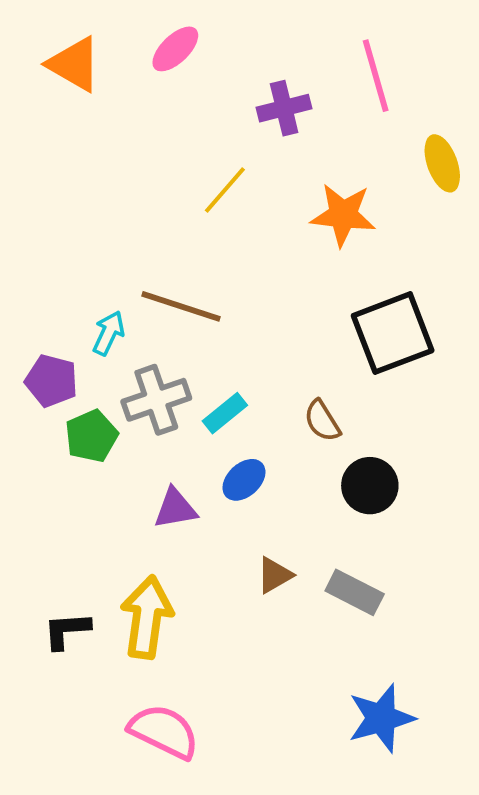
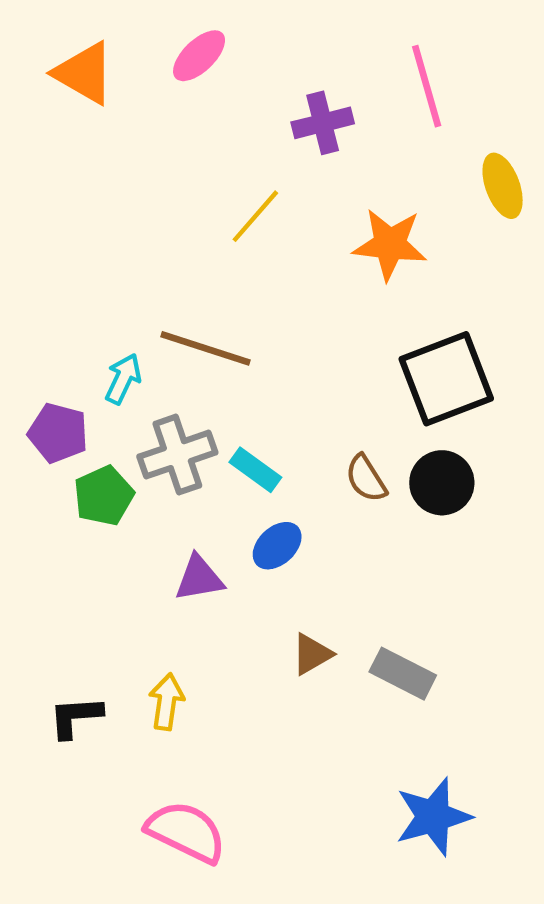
cyan rectangle: (225, 413) -> (255, 470), turned 75
black circle: (370, 486) -> (442, 483), moved
yellow arrow: (147, 617) -> (167, 702), size x0.6

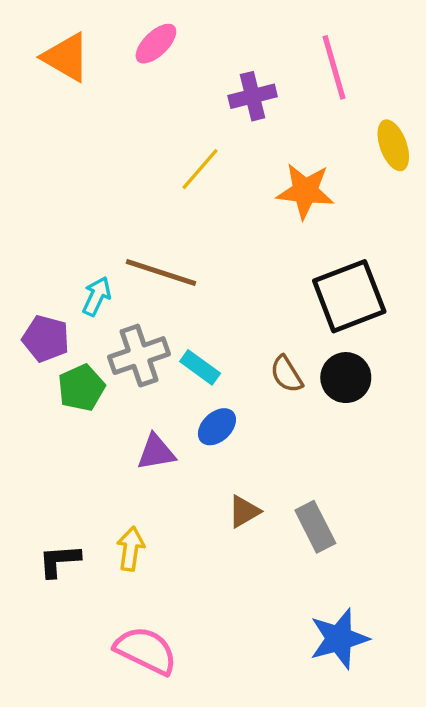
gray rectangle: (403, 674) -> (315, 527), turned 36

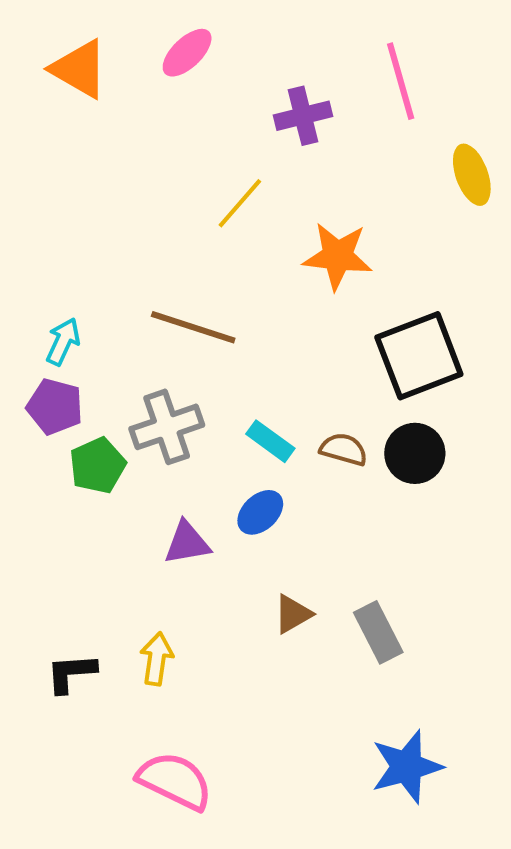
orange star: (305, 191) -> (338, 256), moved
cyan arrow: (97, 296) -> (63, 342), moved
cyan rectangle: (200, 367) -> (270, 441), moved
brown semicircle: (286, 374) -> (344, 449), turned 138

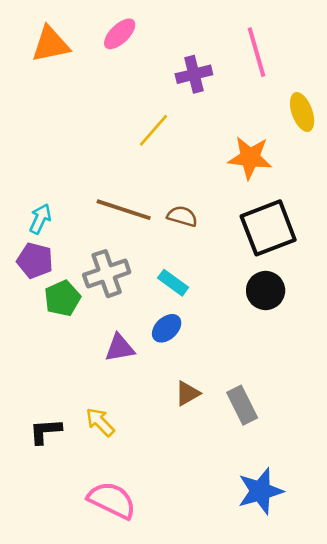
orange triangle: (79, 69) -> (51, 44), turned -42
orange star: (338, 256) -> (250, 158), moved
brown semicircle: (344, 449) -> (182, 216), moved
yellow arrow: (157, 659) -> (100, 422), turned -52

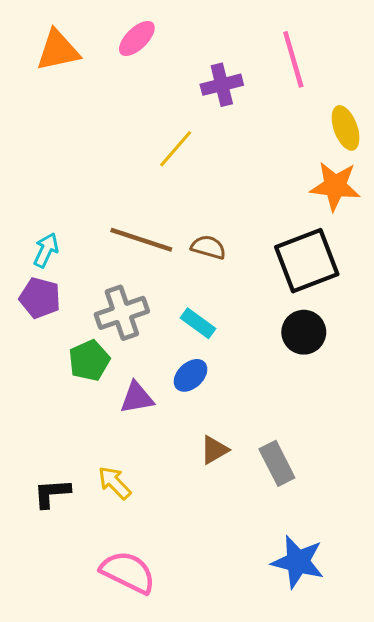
orange star: (250, 158) -> (335, 186), moved
green pentagon: (62, 298) -> (89, 360), moved
blue star: (260, 491) -> (298, 562), turned 30

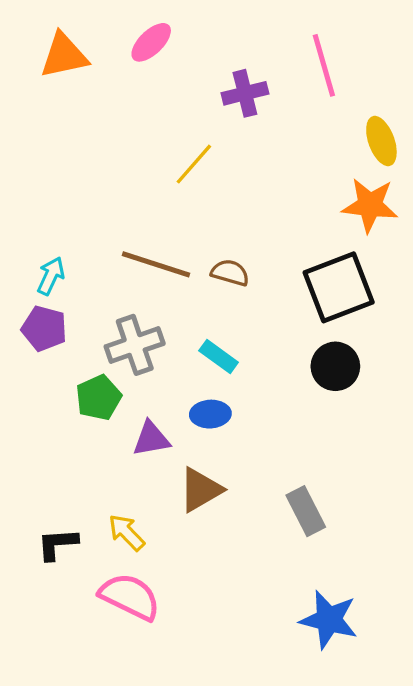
blue ellipse: (191, 375) -> (210, 414), turned 40
brown triangle: (214, 450) -> (200, 490), moved, size x1.4
pink semicircle: (128, 572) -> (130, 597), moved

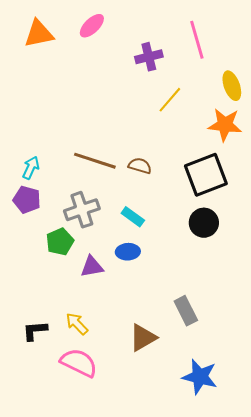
yellow line: (194, 164) -> (170, 100), moved
brown triangle: (200, 490) -> (143, 338), moved

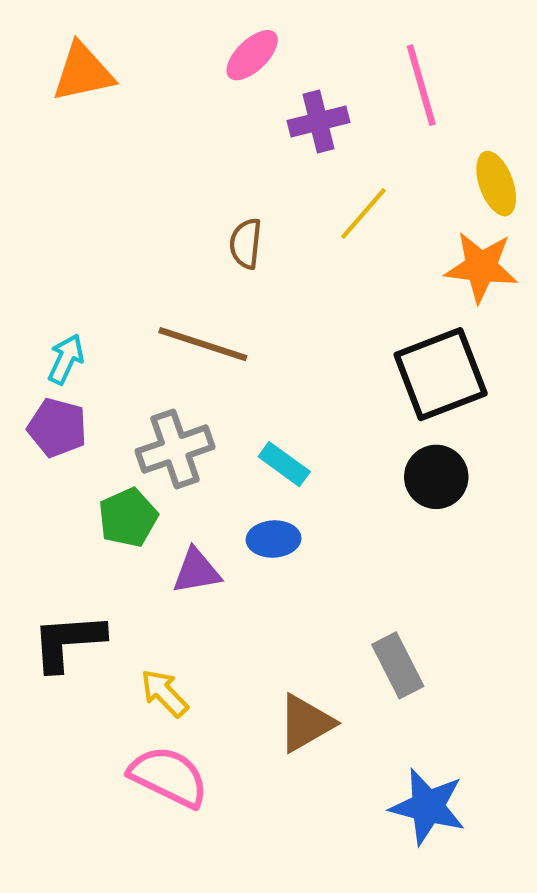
pink ellipse: (92, 26) -> (252, 55), moved
brown semicircle: (140, 166) -> (246, 244), moved, turned -100
black L-shape: (35, 331) -> (68, 642), moved, size x1.4

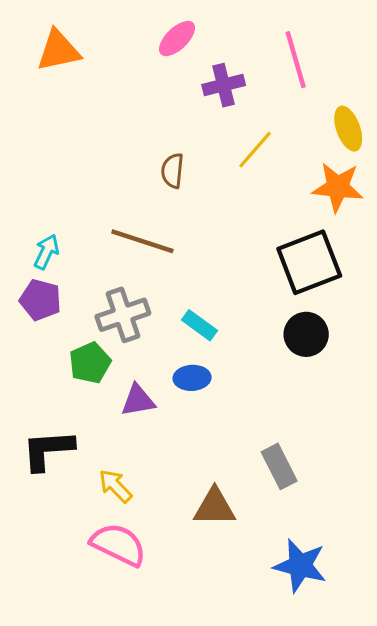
brown triangle: (306, 723) -> (215, 507), turned 30

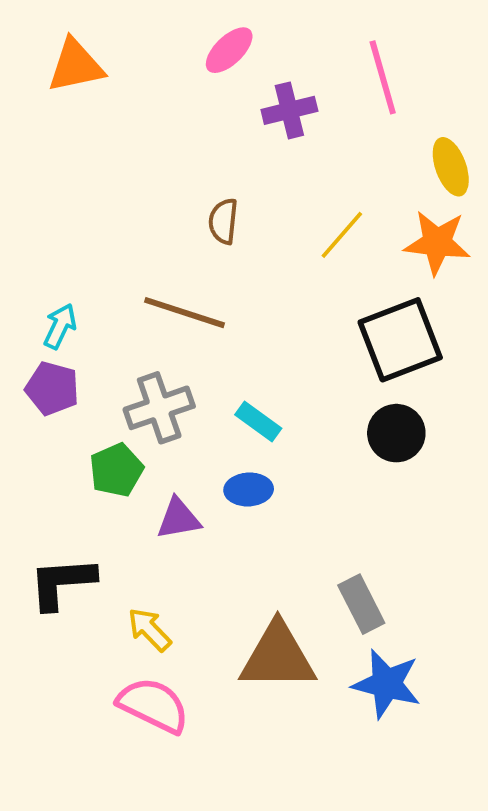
yellow line: (255, 150) -> (342, 235), moved
brown triangle: (215, 507) -> (278, 657), size x1.4
blue star: (300, 566) -> (387, 684), moved

